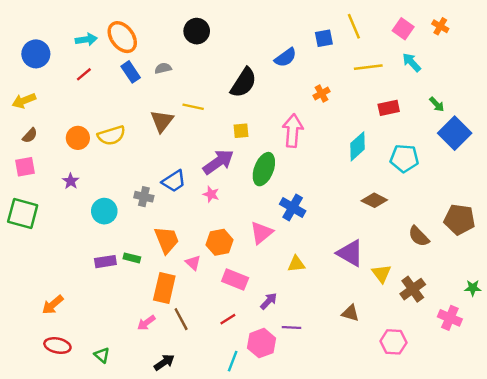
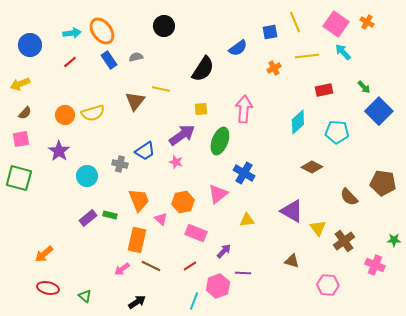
pink square: (403, 29) -> (336, 24), size x1.4
orange cross: (321, 93) -> (274, 68), moved
purple star: (71, 181) -> (59, 151), size x1.5
purple rectangle: (105, 262) -> (88, 218), turned -30
brown line: (181, 319) -> (151, 266), turned -36

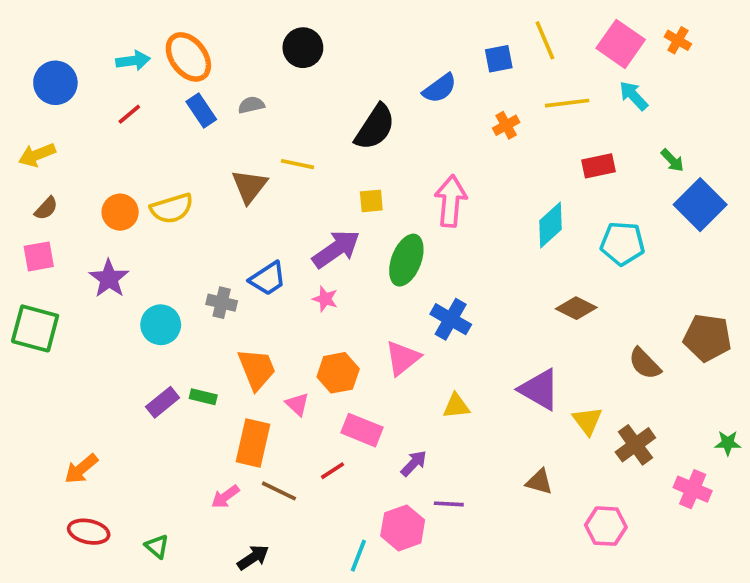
red line: (190, 266) -> (332, 471), moved

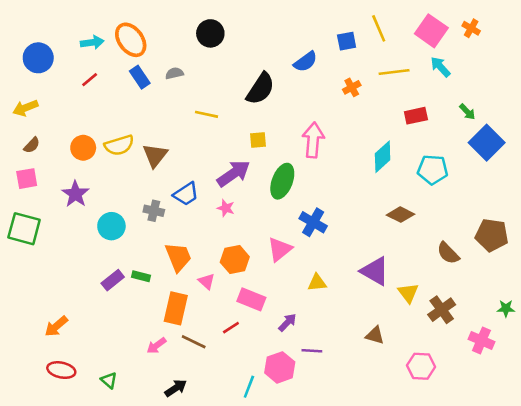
brown triangle: (249, 186) -> (155, 155), moved

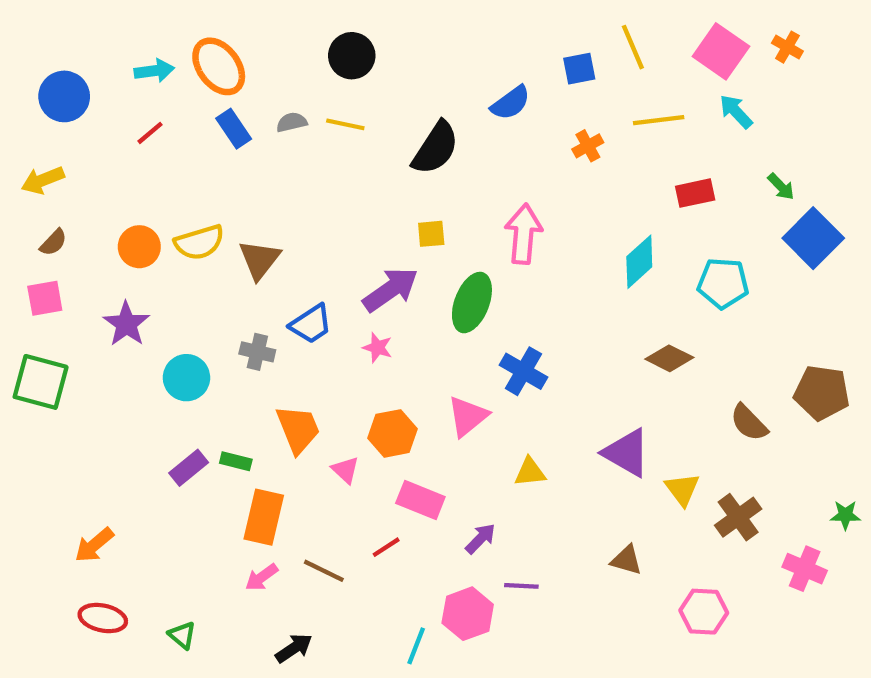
yellow line: (207, 114) -> (345, 124), moved
orange rectangle: (176, 308) -> (264, 517), moved

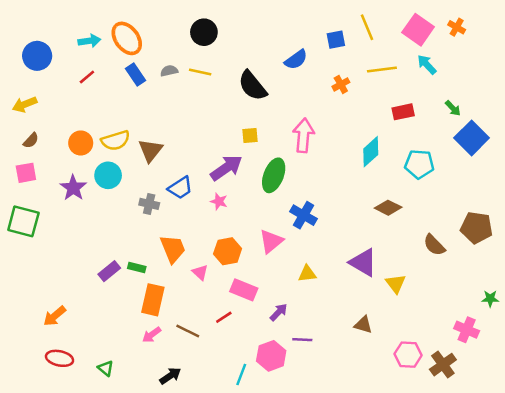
black semicircle: (435, 148) -> (252, 86), turned 108
cyan circle: (186, 378) -> (108, 175), moved
brown cross: (738, 517) -> (443, 365), moved

